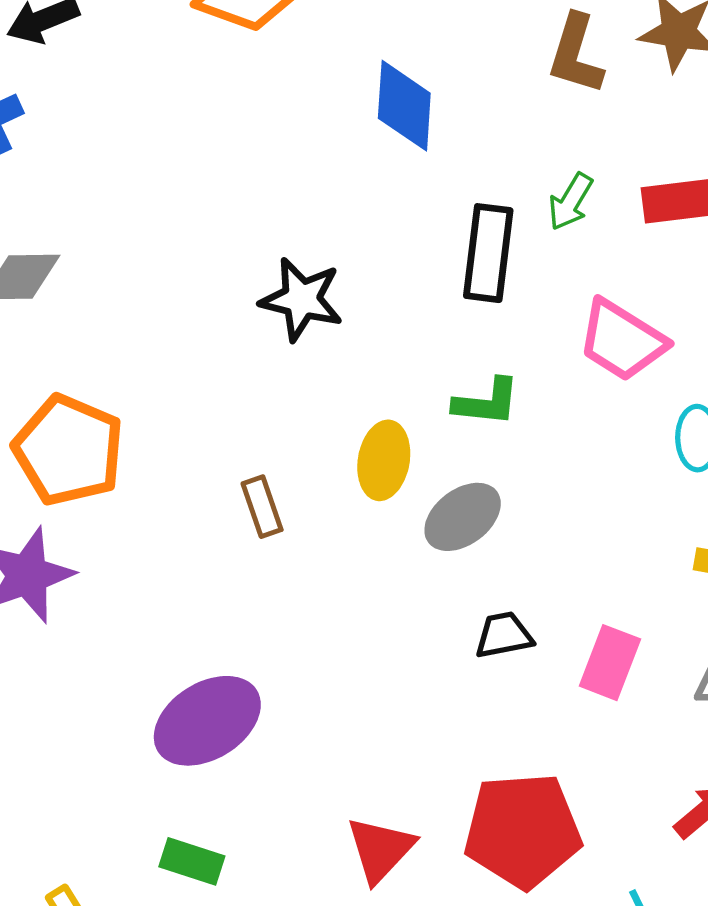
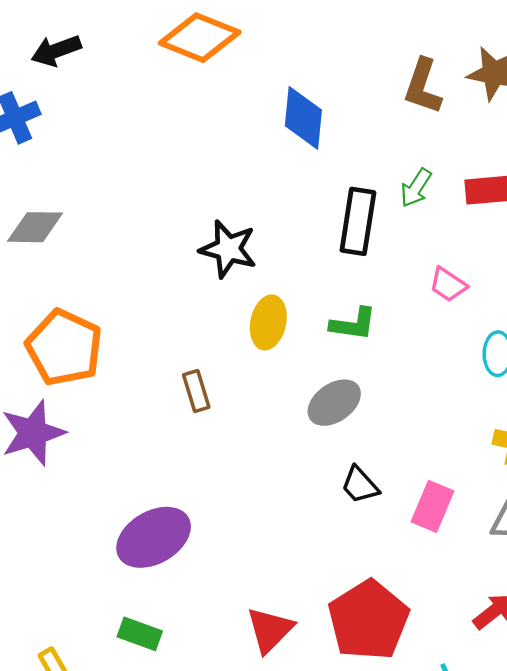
pink trapezoid: (622, 340) -> (448, 285), size x0.6
yellow ellipse: (384, 460) -> (268, 322), moved
black trapezoid: (504, 635) -> (360, 485), turned -123
red pentagon: (523, 830) -> (368, 620), turned -30

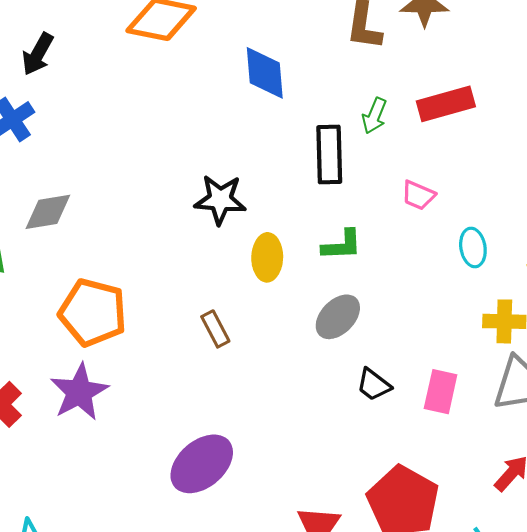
black arrow: (56, 51) -> (38, 54), turned -30

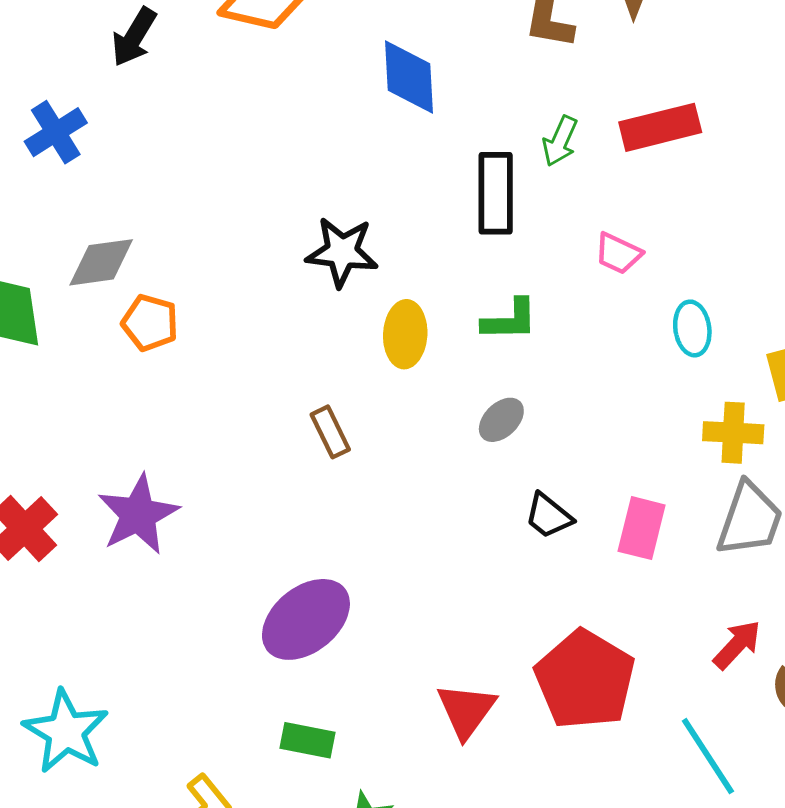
black arrow: (38, 54) -> (134, 37), moved
orange pentagon: (93, 312) -> (150, 323), moved, size x0.6
gray ellipse: (338, 317) -> (501, 420), size x0.7

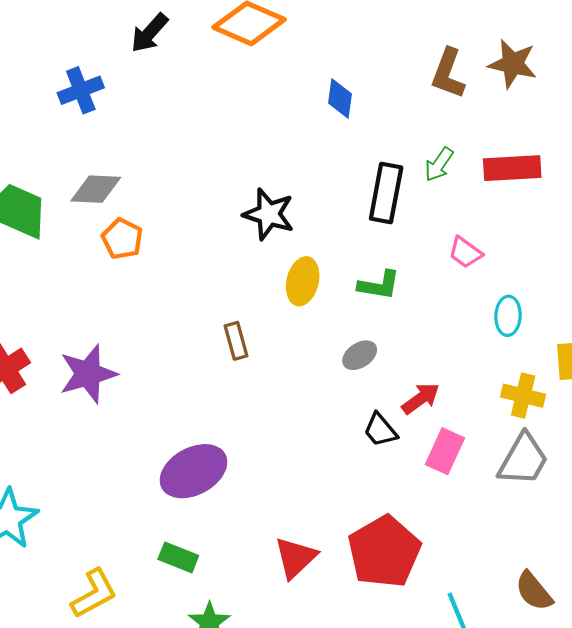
blue diamond: (409, 77) -> (340, 98), size x0.7
red arrow: (737, 645) -> (421, 399), moved

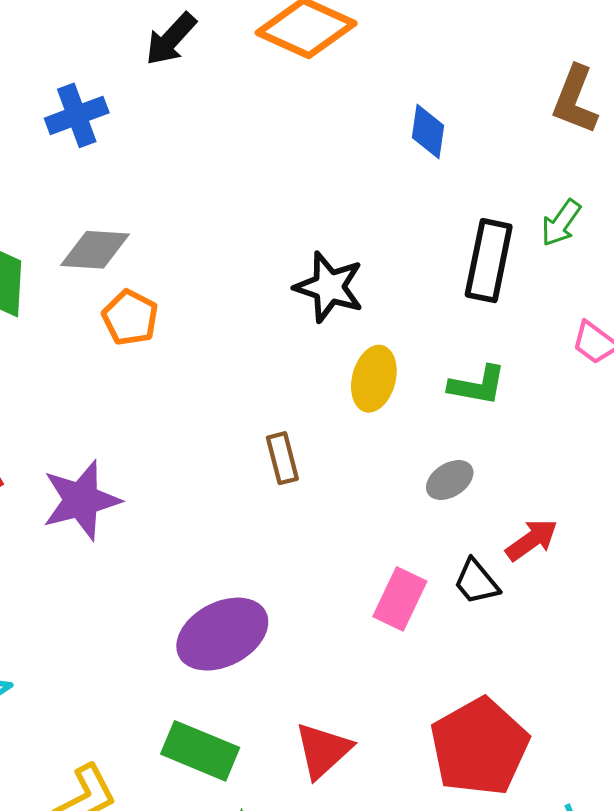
pink rectangle: (445, 451) -> (400, 599), moved
green rectangle: (178, 557) -> (200, 751), size x1.4
red triangle: (295, 558) -> (323, 750), moved

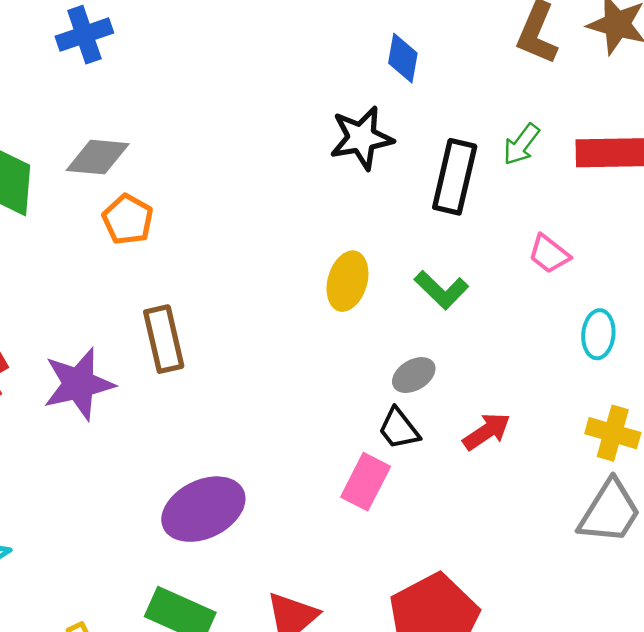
black star: (329, 287) -> (361, 138), moved, turned -30
green L-shape: (477, 385) -> (441, 290), turned 32
brown rectangle: (282, 458) -> (164, 339), moved, size x1.4
black trapezoid: (476, 582) -> (399, 429), moved

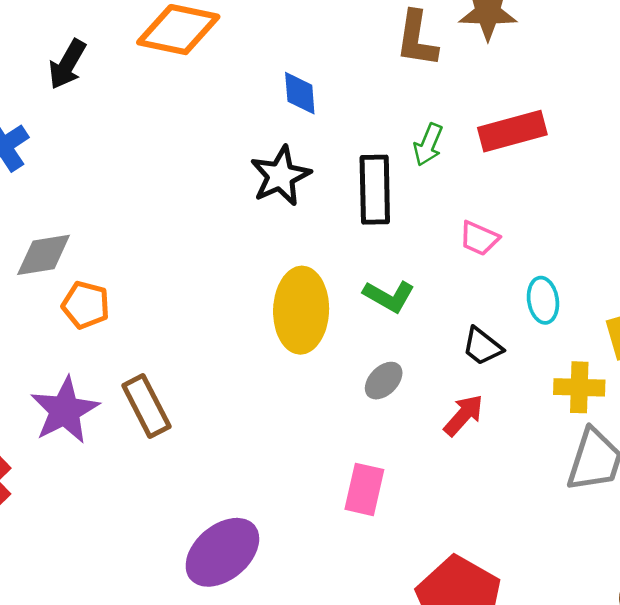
yellow ellipse: (347, 281) -> (301, 310), size x1.5
purple star: (79, 384) -> (65, 410), moved
black trapezoid: (399, 429) -> (482, 346), moved

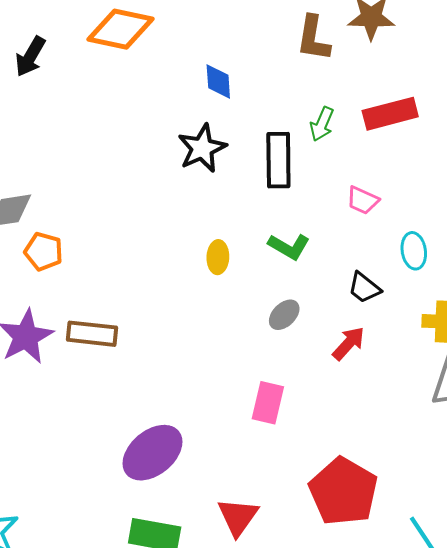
yellow ellipse: (301, 310) -> (218, 257), size x0.5
brown rectangle: (146, 406) -> (92, 334), turned -57

